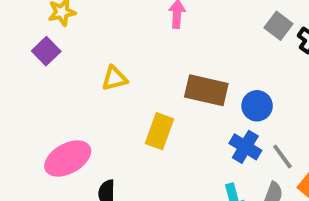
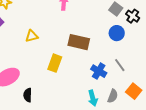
blue circle: (257, 106) -> (117, 33), moved
gray line: (282, 157) -> (120, 65), moved

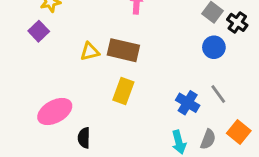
brown rectangle: (79, 42) -> (123, 50), moved

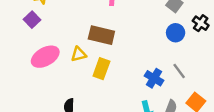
black cross: (237, 22) -> (201, 23), moved
yellow triangle: (90, 52) -> (79, 54), moved
pink ellipse: (55, 112) -> (45, 57), moved

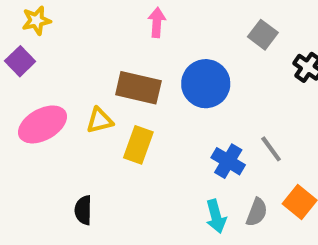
blue circle: (176, 33) -> (206, 84), moved, size x1.5

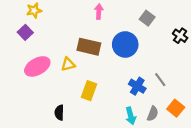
gray square: (263, 35) -> (147, 18), moved
yellow rectangle: (138, 145) -> (89, 91), moved

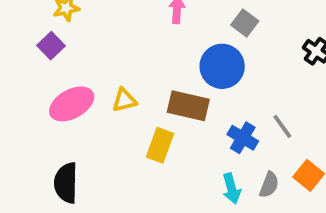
gray square: (147, 18) -> (245, 23), moved
brown rectangle: (89, 47) -> (188, 106), moved
black semicircle: (59, 113) -> (66, 183), moved, size x1.5

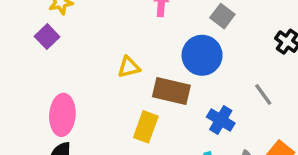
yellow triangle: (124, 100) -> (129, 67), moved
pink ellipse: (72, 104) -> (62, 115), moved, turned -57
gray line: (282, 126) -> (263, 94), moved

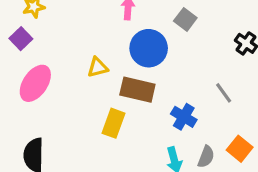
blue circle: (202, 55) -> (149, 48), moved
pink ellipse: (62, 115) -> (35, 83), moved, turned 30

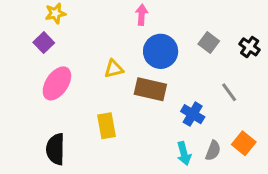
gray square: (185, 19) -> (209, 43), moved
yellow rectangle: (114, 123) -> (107, 126), moved, turned -30

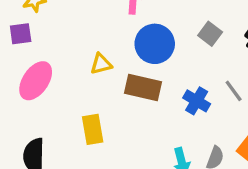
purple square: (44, 43) -> (21, 34), turned 36
blue cross: (193, 114) -> (197, 101), moved

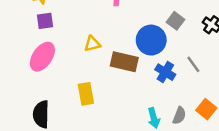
purple square: (21, 34) -> (45, 21), moved
blue circle: (155, 44) -> (151, 40), moved

